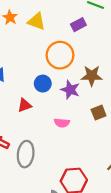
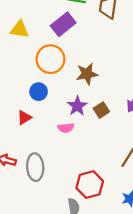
purple rectangle: (78, 25) -> (63, 24), size x1.5
purple star: (70, 90) -> (77, 106), moved, turned 30

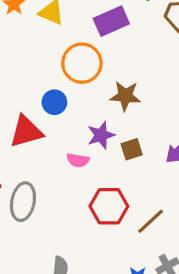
red triangle: (24, 117) -> (26, 132), size x1.6
red hexagon: (90, 185) -> (109, 206), moved

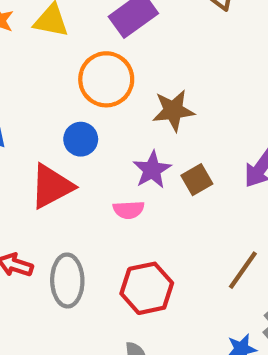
red hexagon: (109, 206) -> (147, 288), moved

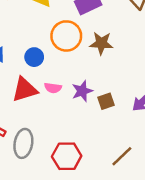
brown star: (173, 111) -> (101, 43), moved
blue circle: (81, 139) -> (34, 57), moved
pink semicircle: (129, 210) -> (53, 88), moved

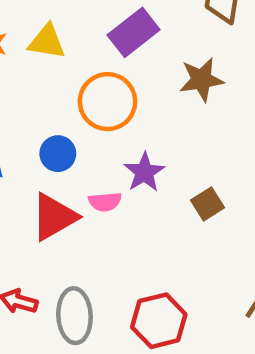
brown star: (101, 43) -> (201, 80), moved
purple star: (82, 91) -> (144, 172), moved

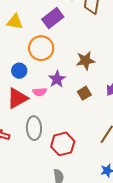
brown star: (201, 80) -> (85, 61), moved
gray ellipse: (74, 316) -> (34, 128), moved

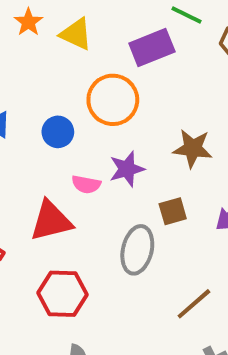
red triangle: (17, 98) -> (51, 221), moved
gray ellipse: (34, 128) -> (137, 250), moved
red hexagon: (63, 144) -> (62, 294), moved

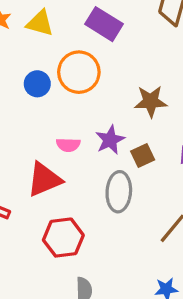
purple rectangle: (152, 47) -> (104, 24), turned 63
blue circle: (58, 132) -> (37, 84), moved
purple star: (127, 169) -> (110, 140), moved

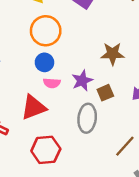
orange circle: (79, 72) -> (46, 31), moved
blue circle: (37, 84) -> (44, 62), moved

